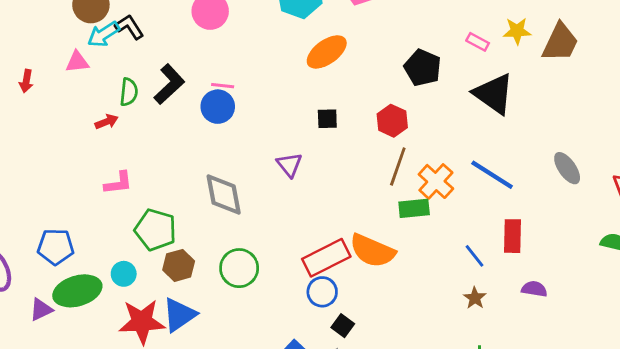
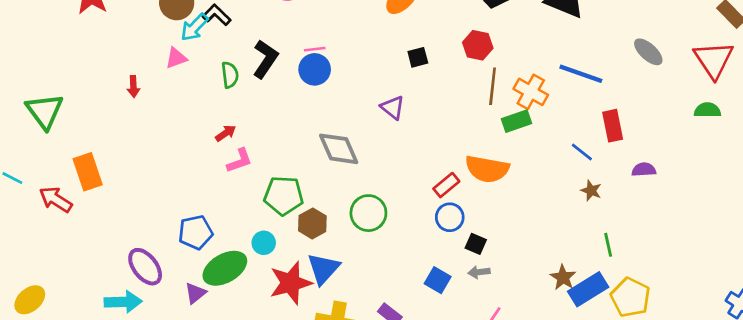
red arrow: (107, 122) -> (226, 133), moved
red rectangle: (326, 258) -> (446, 185), size x0.6

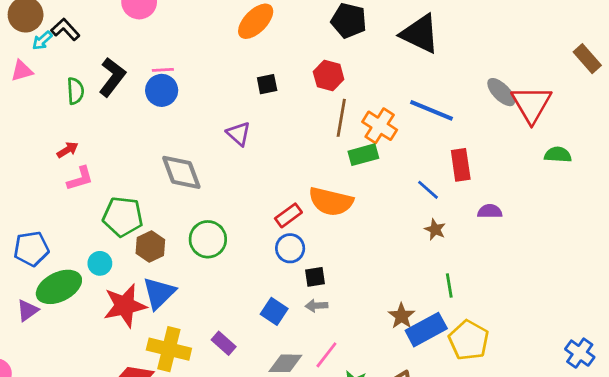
cyan arrow: (194, 27) -> (42, 41), size x0.7
red triangle: (714, 60) -> (531, 104), moved
black square: (476, 244) -> (315, 277), turned -35

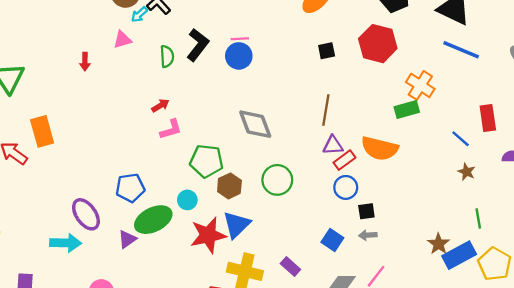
red hexagon: (329, 75) -> (378, 44), size x1.5
blue line: (432, 110) -> (461, 50), moved
brown line: (341, 118) -> (326, 110), moved
purple triangle: (239, 134) -> (333, 145), moved, turned -45

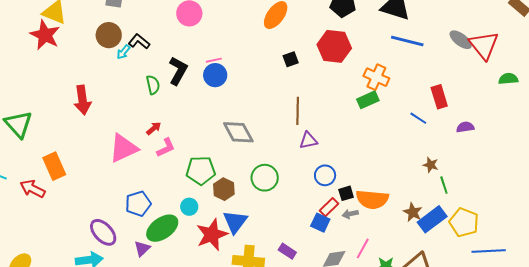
pink triangle: (122, 40) -> (123, 148), moved, size x1.8
red arrow: (85, 62) -> (82, 100), size x1.8
orange semicircle: (380, 148) -> (372, 199), moved
red rectangle: (344, 160) -> (329, 207), moved
brown star: (467, 172) -> (431, 165), moved

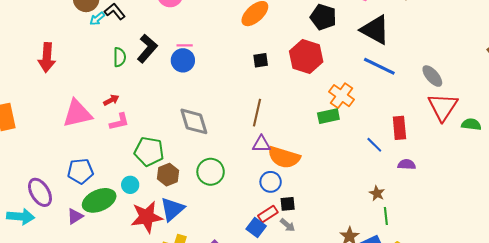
red triangle: (484, 45) -> (443, 107), moved
purple semicircle: (465, 127) -> (407, 165), moved
orange semicircle: (372, 199) -> (284, 157), moved
gray arrow: (350, 214) -> (288, 225), turned -140

